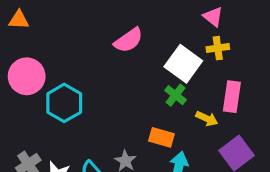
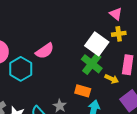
pink semicircle: (128, 40) -> (45, 51), moved
green cross: (175, 95) -> (92, 64), size x1.5

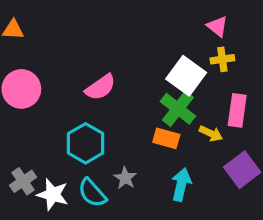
cyan hexagon: (21, 69) -> (86, 143), moved
orange rectangle: (83, 91) -> (166, 138), moved

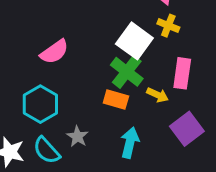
yellow cross: (222, 59) -> (168, 26), turned 30

